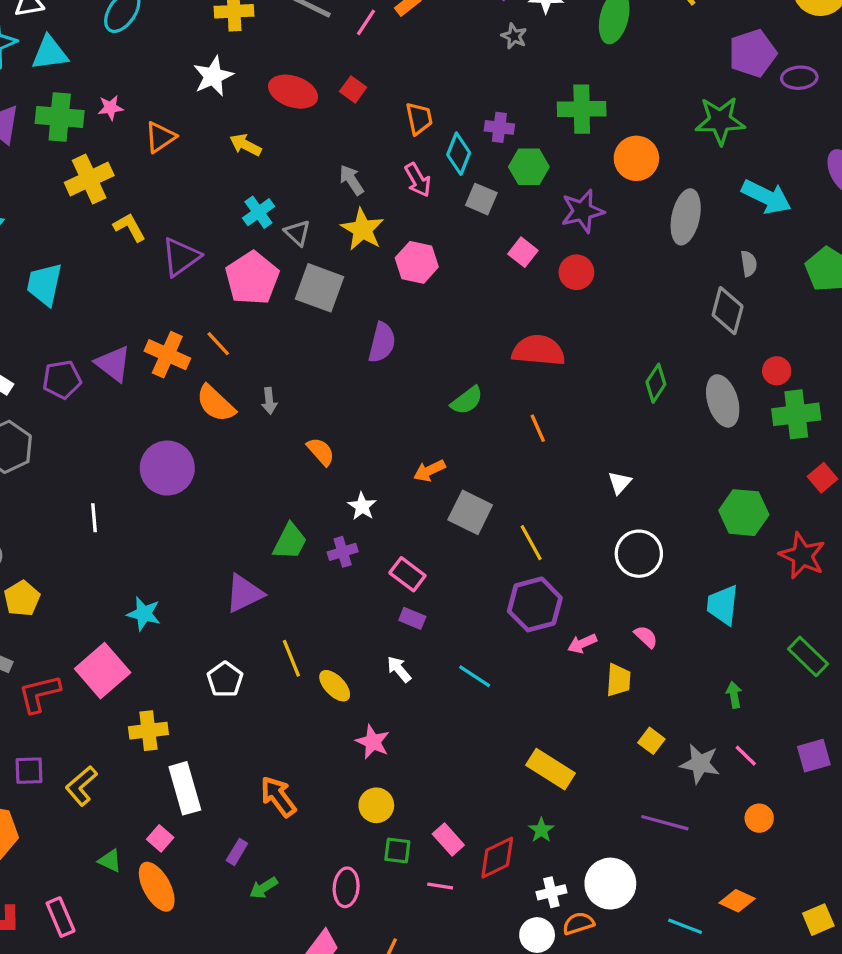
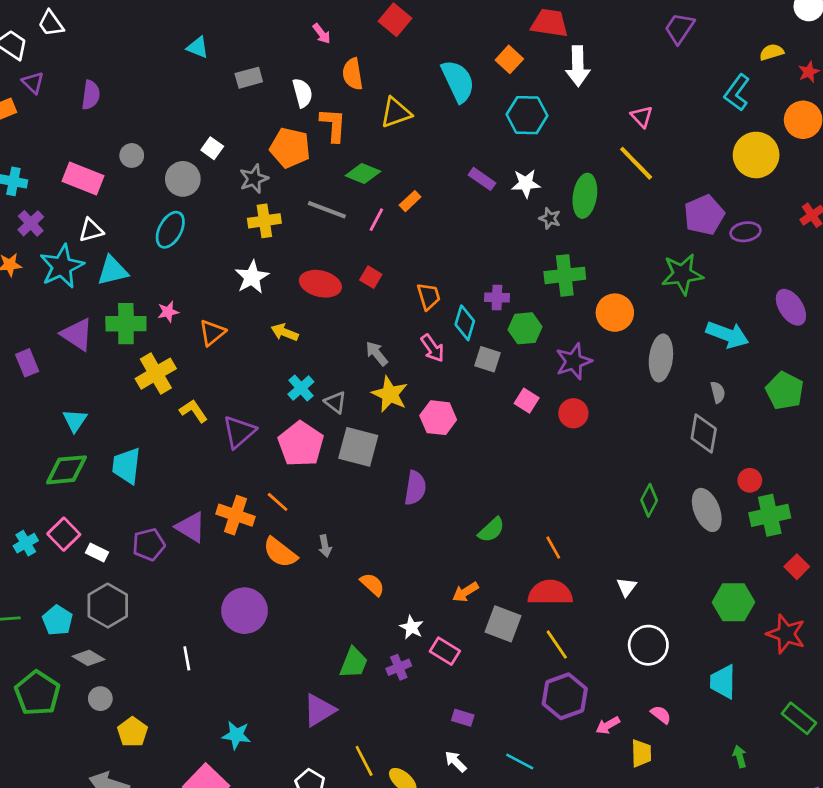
gray star: (514, 36) -> (550, 218), moved
red semicircle: (538, 350) -> (550, 593), moved
pink rectangle: (407, 574) -> (445, 651), moved

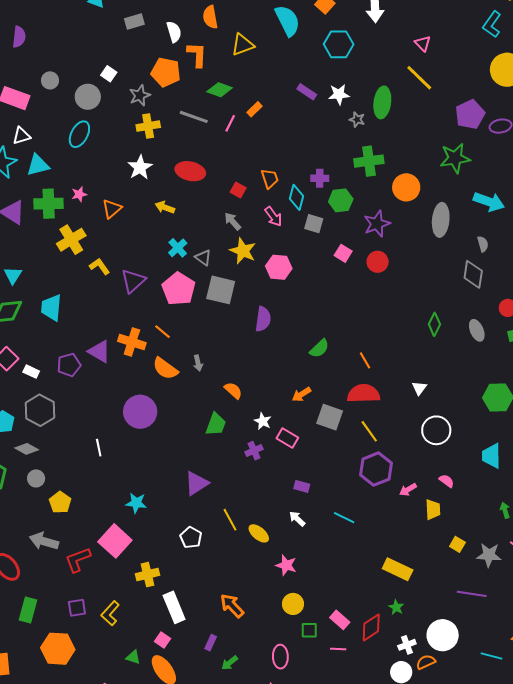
red square: (371, 277) -> (238, 190), moved
gray ellipse: (707, 510) -> (477, 330), size x0.7
green trapezoid: (354, 663) -> (216, 424), moved

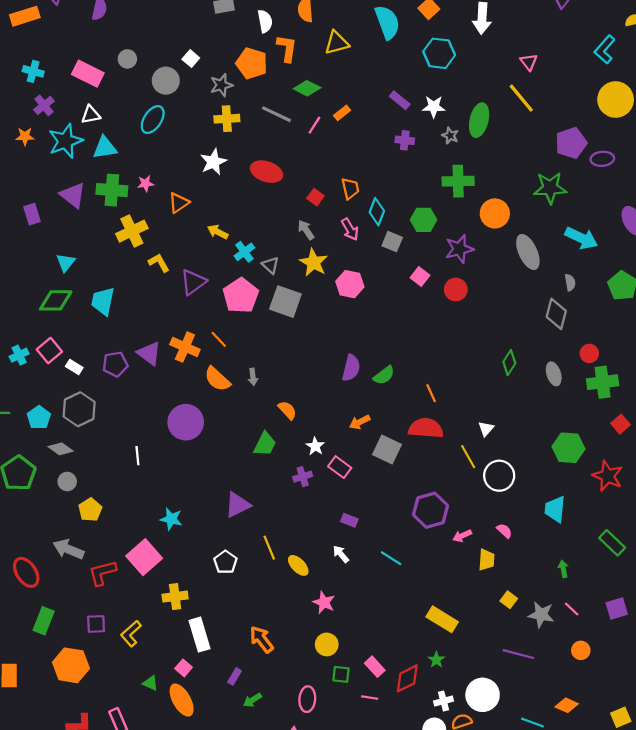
purple cross: (320, 178) -> (405, 140), moved
yellow arrow: (165, 207) -> (218, 232), moved
gray ellipse: (441, 220) -> (528, 252), turned -36
purple semicircle: (263, 319) -> (351, 368), moved
yellow line: (369, 431) -> (468, 457), moved

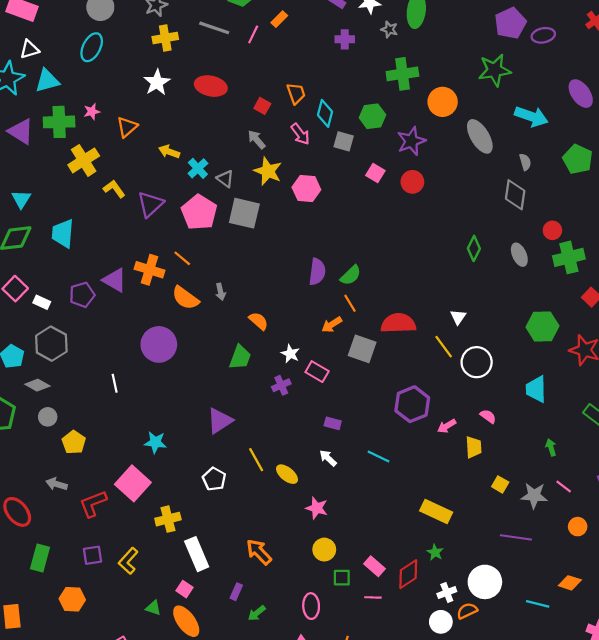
orange line: (431, 393) -> (350, 303), moved
gray arrow: (68, 549) -> (57, 484), size x0.7
orange hexagon: (71, 665) -> (72, 599), size x0.7

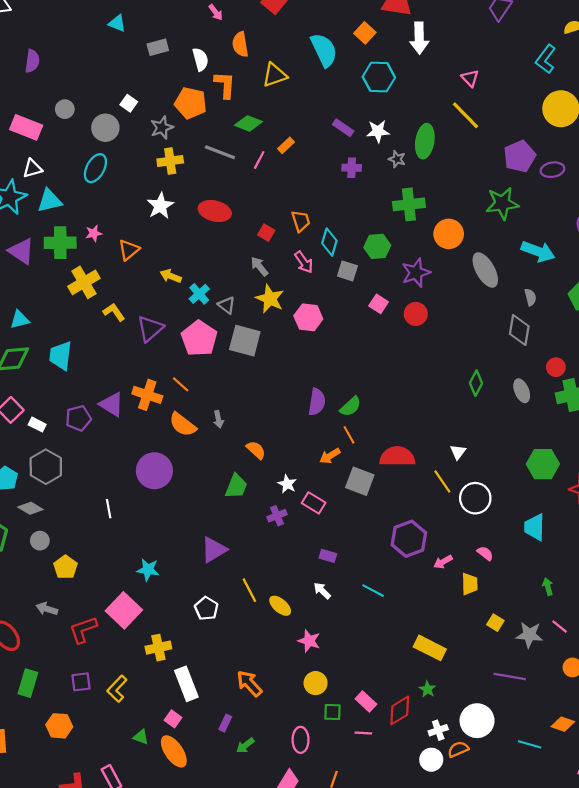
cyan triangle: (21, 199) -> (20, 320), turned 42

